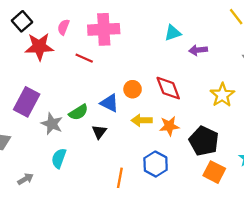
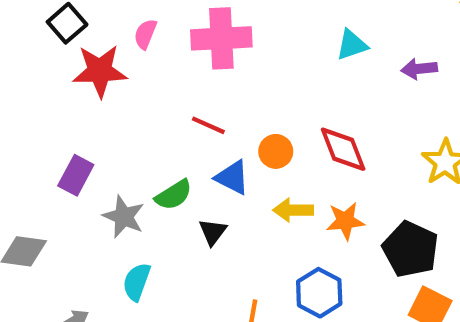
purple arrow: (198, 50) -> (419, 69), moved
red line: (84, 58) -> (208, 125), moved
purple rectangle: (27, 102) -> (76, 175), size x0.7

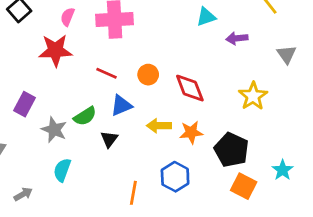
cyan triangle: (352, 45) -> (206, 17), moved
red star: (100, 71) -> (55, 50), moved
orange circle: (276, 151) -> (148, 75), moved
blue triangle: (232, 177) -> (121, 105), turned -50

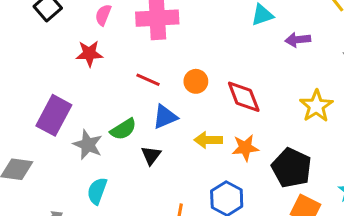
red star: (55, 50) -> (89, 54), size x0.7
purple rectangle: (25, 104) -> (54, 115), size x1.4

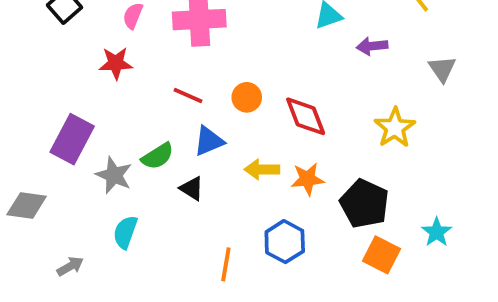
black triangle: (151, 155) -> (192, 188), turned -35

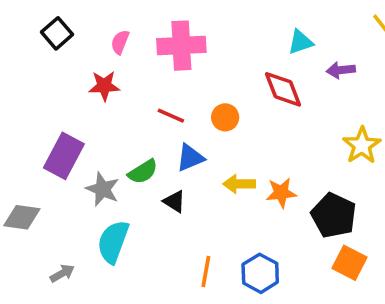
red diamond: (306, 116) -> (283, 89), moved
cyan semicircle: (125, 232) -> (113, 242), size x1.4
blue hexagon: (285, 242) -> (260, 273), moved

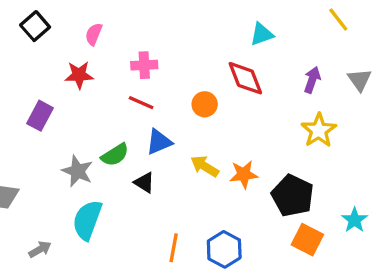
pink cross: (181, 46) -> (144, 65), moved, size x0.6
purple arrow: (341, 70) -> (312, 80), moved, turned 115
orange circle: (225, 117) -> (205, 104), moved
purple rectangle: (64, 156) -> (40, 116), moved, size x0.7
yellow arrow: (239, 184) -> (205, 166), turned 32

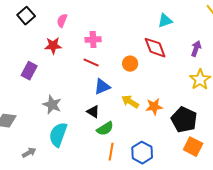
green semicircle: (115, 155) -> (105, 129), moved

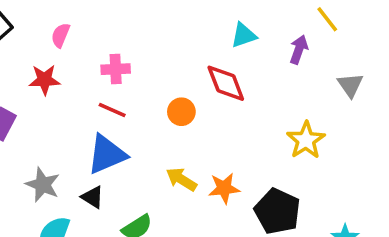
purple arrow: (196, 49) -> (299, 49), moved
blue triangle: (102, 87) -> (107, 154), moved, size x1.4
black triangle: (93, 112) -> (93, 197), moved

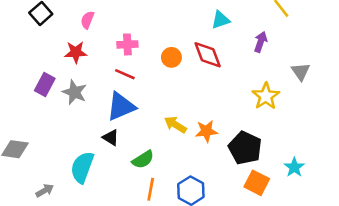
purple arrow: (299, 49) -> (261, 42), moved
gray triangle: (350, 85) -> (301, 72), moved
orange circle: (181, 112) -> (171, 57), moved
gray star: (43, 185) -> (74, 92), moved

